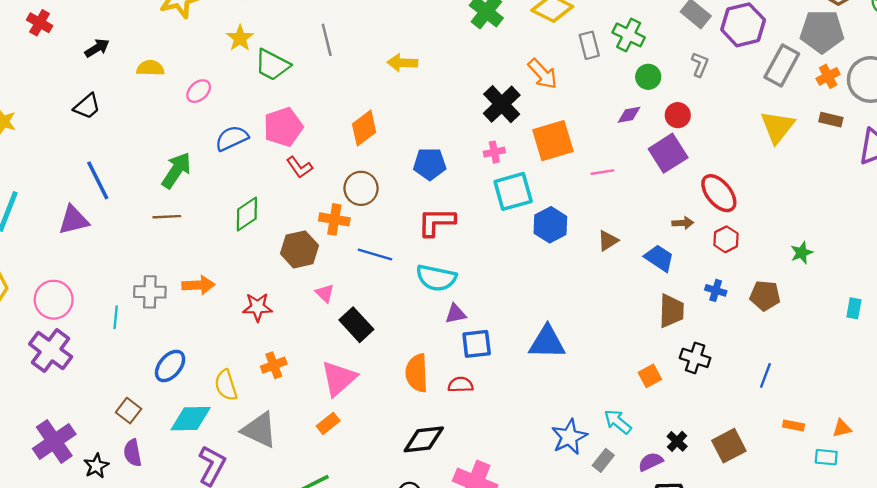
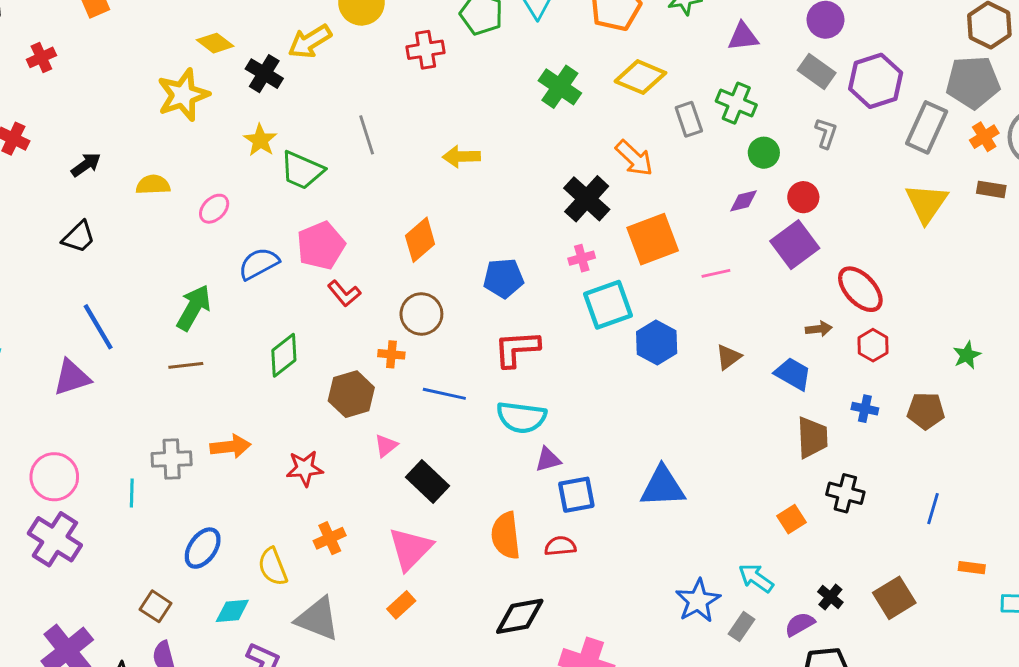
orange cross: (334, 219) -> (391, 354), size x0.7
pink triangle: (325, 293) -> (386, 446), turned 42
cyan diamond: (191, 419) -> (232, 611), size x0.7

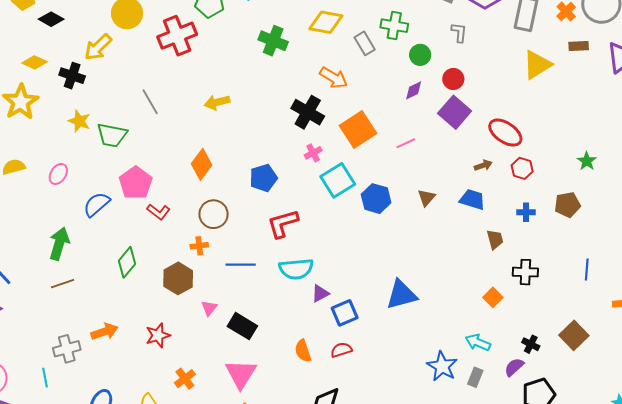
red cross: (426, 50) -> (177, 36), size x1.5
yellow triangle: (927, 203) -> (537, 65), turned 36
brown trapezoid: (812, 437) -> (495, 239), size x0.7
orange semicircle: (506, 536) -> (303, 351), size x0.7

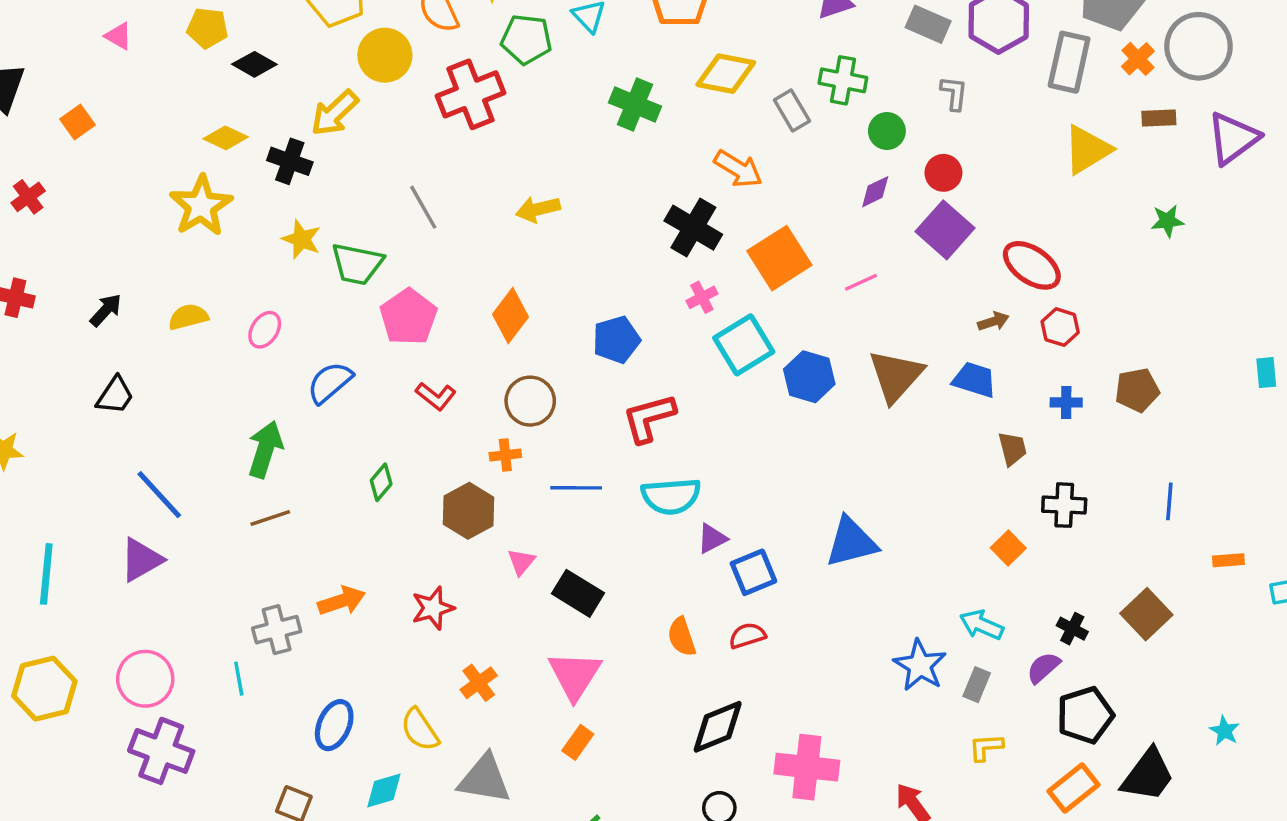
green star: (587, 161) -> (1167, 221), moved, turned 30
pink pentagon: (136, 183) -> (408, 317), moved
brown triangle: (427, 198) -> (896, 376), size x1.8
green diamond: (127, 262) -> (381, 482), size x0.7

